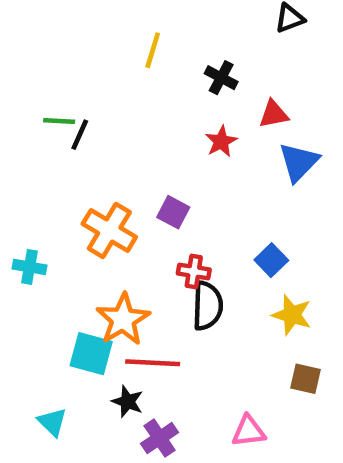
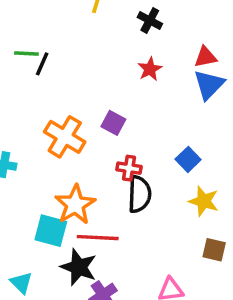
red triangle: (274, 114) -> (205, 57), moved
black star: (128, 402) -> (79, 267), size x1.5

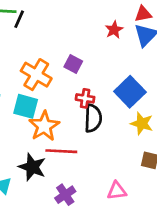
red star: (150, 69) -> (114, 30), moved
blue square: (188, 159) -> (130, 92), size x1.6
cyan square: (51, 231) -> (26, 106), moved
black star: (79, 267) -> (32, 167), moved

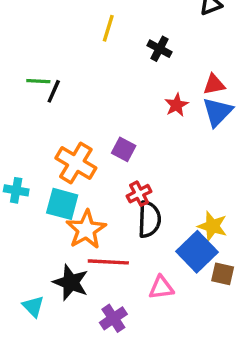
blue square: (130, 92) -> (197, 252), moved
red cross: (85, 98) -> (139, 194), turned -36
pink triangle: (117, 191) -> (161, 288), moved

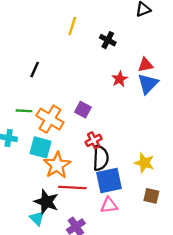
green line: (38, 81) -> (24, 111), moved
blue square: (197, 252) -> (109, 180), moved, turned 32
cyan triangle: (33, 306) -> (37, 218), moved

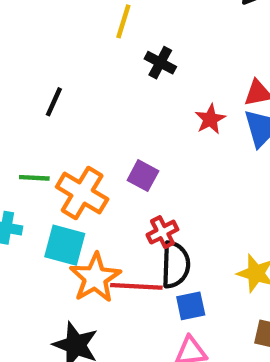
black cross: (108, 40) -> (160, 63), moved
blue square: (109, 180) -> (191, 306), size x0.6
red line: (72, 188) -> (136, 286), moved

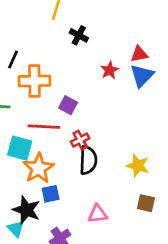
orange cross: (82, 193) -> (34, 81), moved, turned -32
red line: (136, 286) -> (44, 127), moved
blue square: (191, 306) -> (51, 194), moved

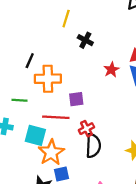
purple square: (68, 105) -> (76, 99), turned -35

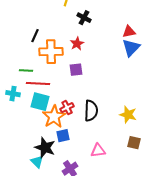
red star: (111, 70) -> (77, 44), moved
red line: (56, 117) -> (38, 84), moved
red cross: (86, 129) -> (67, 108), moved

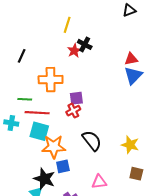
black line: (35, 36) -> (22, 56), moved
red star: (77, 44) -> (74, 51), moved
red cross: (67, 108) -> (73, 111), moved
black semicircle: (91, 111) -> (92, 141), turned -40
orange star: (54, 117) -> (54, 147), turned 30

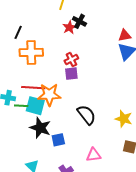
orange cross: (51, 80) -> (31, 52), moved
green line: (25, 99) -> (21, 106), moved
red cross: (73, 111) -> (71, 60), moved
orange star: (54, 147) -> (49, 95), moved
black star: (44, 179) -> (40, 128), moved

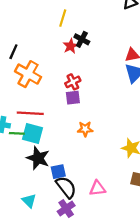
orange cross: (31, 52) -> (28, 74), turned 30
orange star: (49, 95) -> (85, 129), moved, size x0.6
black semicircle: (86, 115) -> (66, 187), moved

